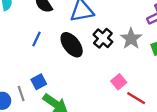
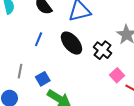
black cross: (103, 38) -> (102, 50), moved
gray line: (21, 93) -> (20, 71), moved, turned 32

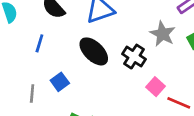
blue line: (39, 39) -> (39, 43), moved
blue square: (43, 79) -> (60, 82), moved

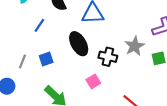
black cross: (134, 57) -> (108, 57), turned -36
pink square: (156, 87) -> (93, 81), moved

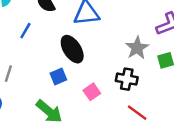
black cross: (108, 57) -> (127, 79), moved
blue square: (46, 59) -> (58, 76), moved

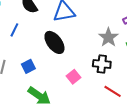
blue square: (58, 76) -> (28, 66), moved

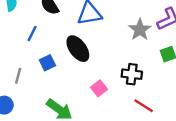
gray star: (108, 37) -> (140, 30), moved
blue square: (28, 66) -> (47, 63), moved

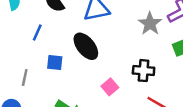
blue square: (47, 63) -> (55, 62), turned 35

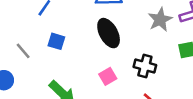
black ellipse: (86, 46) -> (109, 33), moved
gray line: (25, 77) -> (23, 51), turned -63

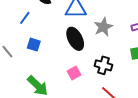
gray star: (160, 20) -> (103, 27), moved

